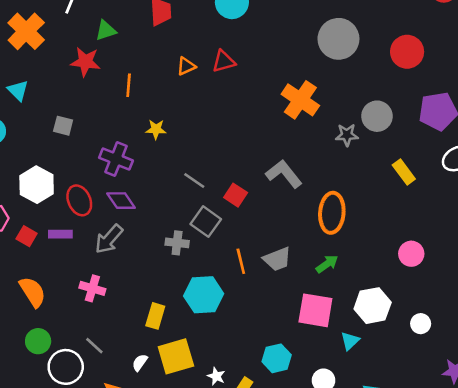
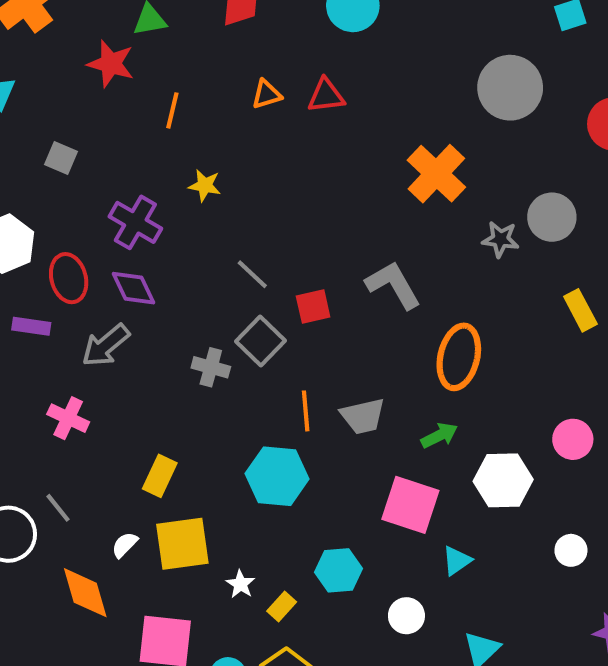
red square: (236, 195) -> (313, 307), turned 35
cyan hexagon: (204, 295) -> (277, 476), moved
white hexagon: (373, 306) -> (503, 480), moved

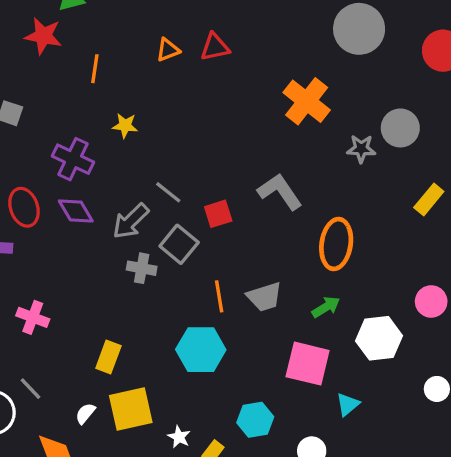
yellow rectangle: (580, 310) -> (429, 199), turned 72
gray arrow: (106, 345) -> (131, 221), moved

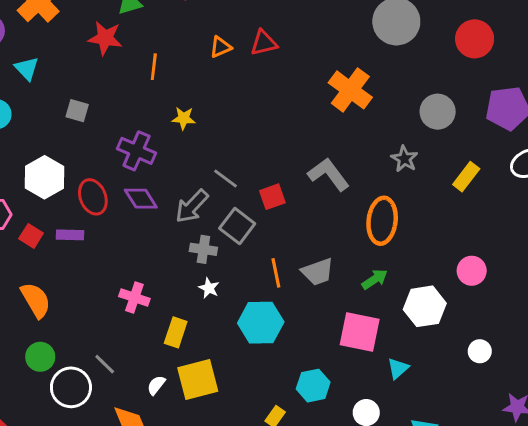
gray star: (361, 149) -> (404, 159), moved, turned 30
pink cross: (33, 317) -> (134, 298), moved
white star: (179, 437) -> (209, 288), moved

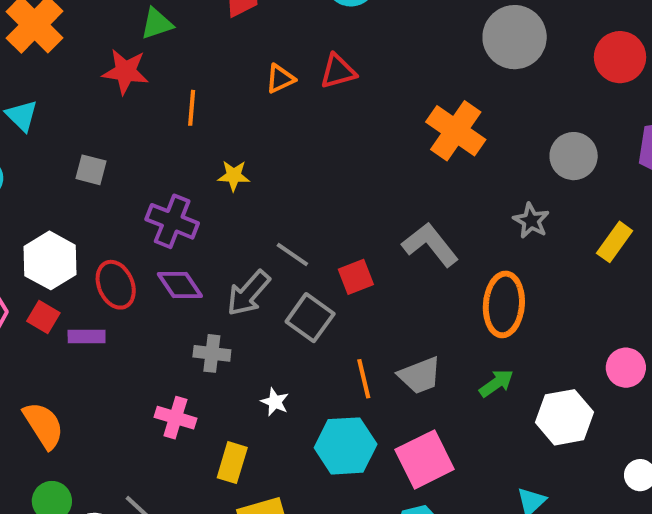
red square: (31, 236) -> (43, 317), moved
gray cross: (203, 249) -> (212, 353), moved
pink square: (360, 332) -> (425, 459), moved, turned -36

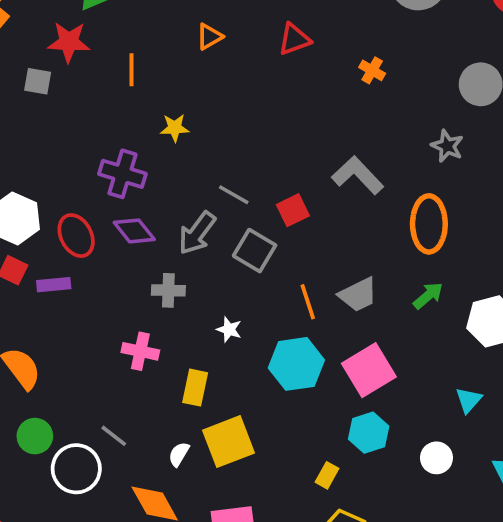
red triangle: (338, 71) -> (294, 39), moved
orange cross: (456, 131) -> (372, 70), size x0.5
gray square: (91, 170) -> (38, 81), moved

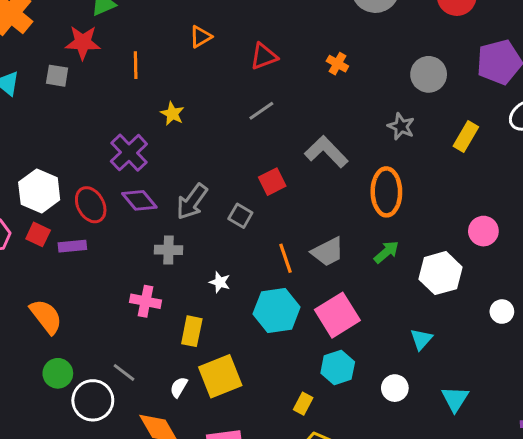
red triangle: (294, 39) -> (264, 56), moved
yellow star: (175, 128) -> (172, 114), turned 30
purple cross: (122, 174) -> (129, 153), turned 30
gray line: (234, 195) -> (261, 111), moved, turned -64
gray square: (255, 251) -> (240, 216), size x0.7

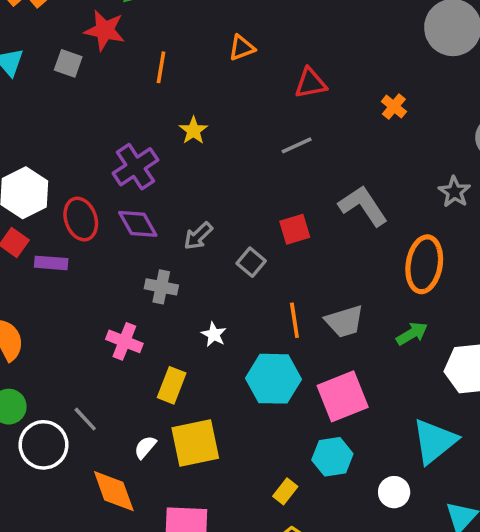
gray arrow: (192, 202) -> (198, 236), size x0.7
cyan triangle: (421, 339) -> (435, 441), size x1.8

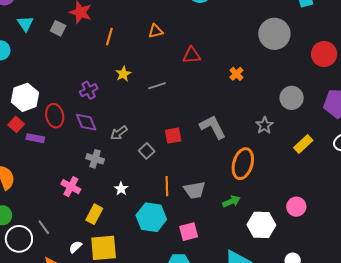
gray line: (297, 145) -> (157, 86), moved
purple cross: (135, 167) -> (89, 90), size x0.7
pink square: (343, 396) -> (189, 232), size x0.7

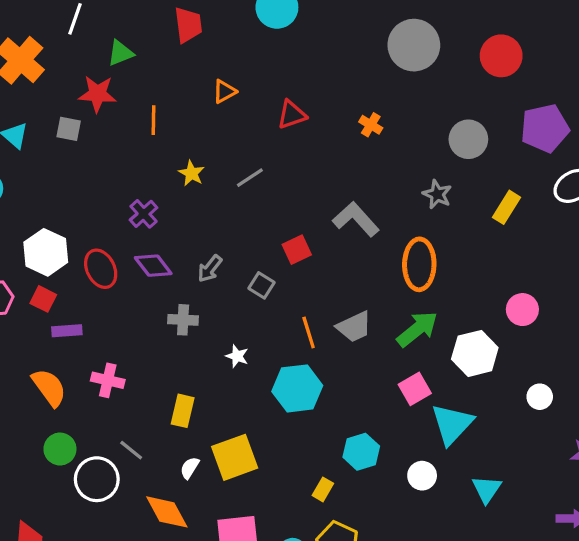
purple rectangle: (35, 138) -> (67, 331), moved
pink cross: (71, 187) -> (108, 380), moved
green arrow: (231, 201) -> (417, 329), size x1.5
yellow rectangle: (94, 214) -> (183, 411), moved
pink square: (189, 232) -> (415, 389), moved

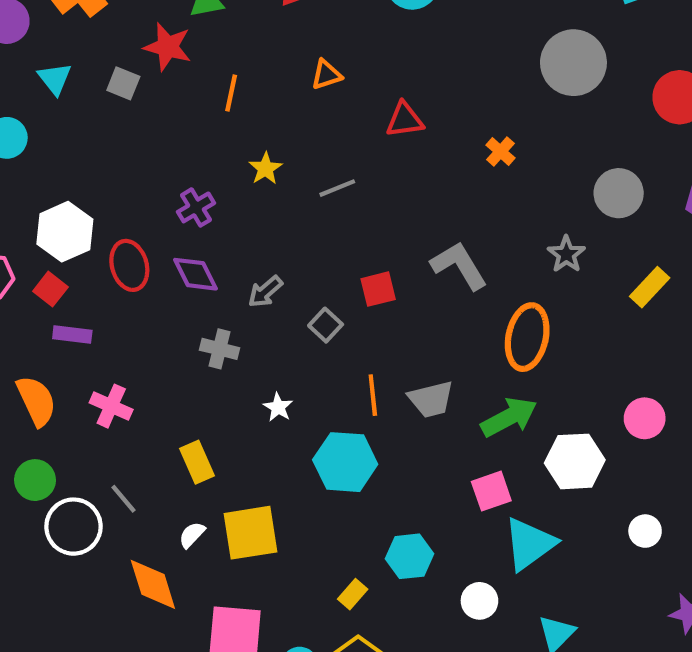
yellow rectangle: (183, 411) -> (197, 462), turned -48

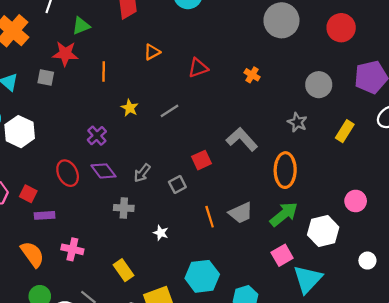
white hexagon: (65, 232) -> (20, 132), moved
gray square: (326, 325) -> (177, 184), turned 30
cyan hexagon: (345, 462) -> (202, 276), moved

